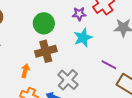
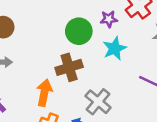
green circle: (44, 23) -> (79, 31), moved
orange arrow: (25, 71) -> (44, 93), size x1.5

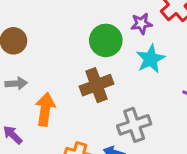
orange arrow: (44, 93) -> (45, 109), moved
gray cross: (98, 102) -> (134, 125), turned 35

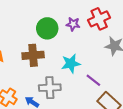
cyan star: (151, 59) -> (71, 64), moved

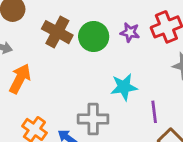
brown cross: (33, 55) -> (57, 32), moved, turned 30
purple line: (93, 80) -> (154, 112), turned 42

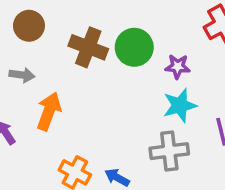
purple star: (130, 32) -> (178, 67), moved
gray cross: (93, 119) -> (169, 151), moved

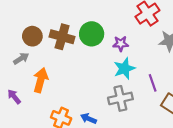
brown circle: (29, 26) -> (32, 36), moved
gray arrow: (22, 75) -> (21, 59), turned -35

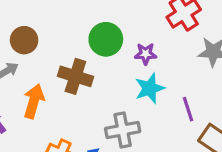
brown cross: (62, 37) -> (75, 76), moved
gray cross: (120, 98) -> (123, 130), moved

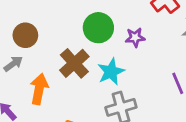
brown cross: (75, 76) -> (74, 63), turned 36
cyan star: (150, 88) -> (111, 72), moved

